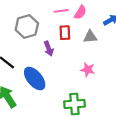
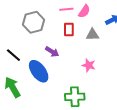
purple arrow: (49, 49) -> (52, 52), moved, turned -40

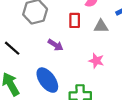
blue ellipse: (39, 71) -> (47, 80), moved

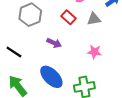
red rectangle: (75, 20) -> (68, 17), turned -40

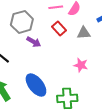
purple arrow: (54, 43) -> (34, 42), moved

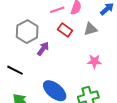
purple arrow: (34, 42) -> (43, 49), turned -72

